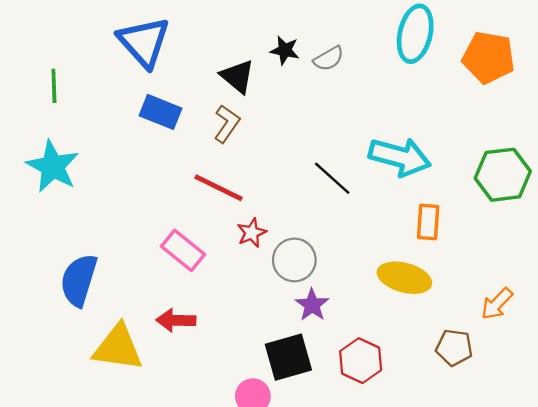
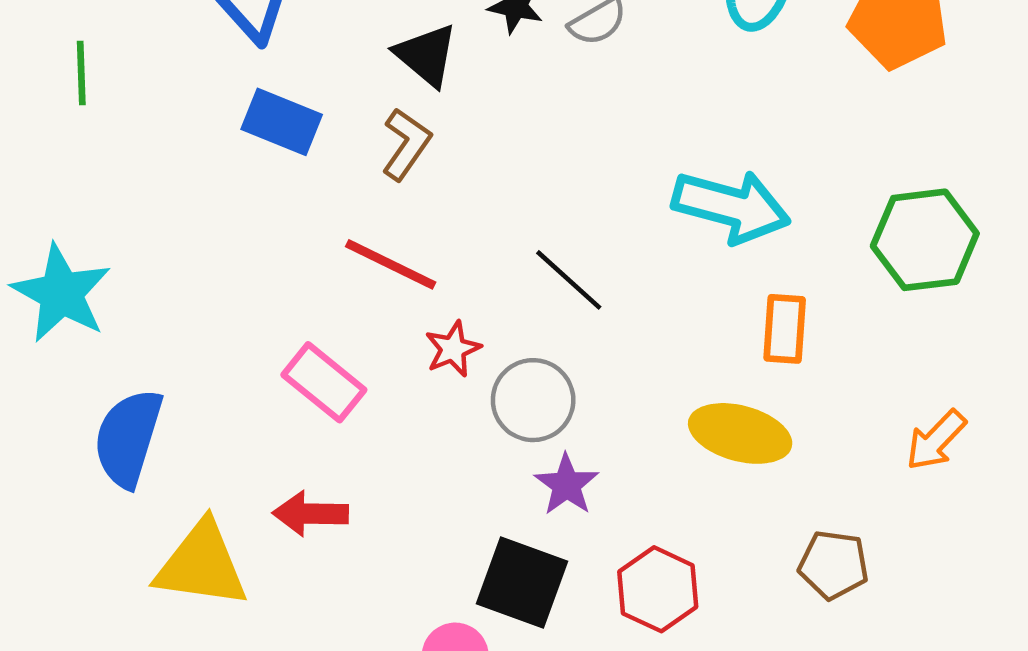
cyan star: (53, 166) -> (61, 293), moved
black line: (332, 178) -> (569, 280), moved
orange arrow: (497, 304) -> (936, 440), moved
black square: (288, 357) -> (522, 583), turned 36

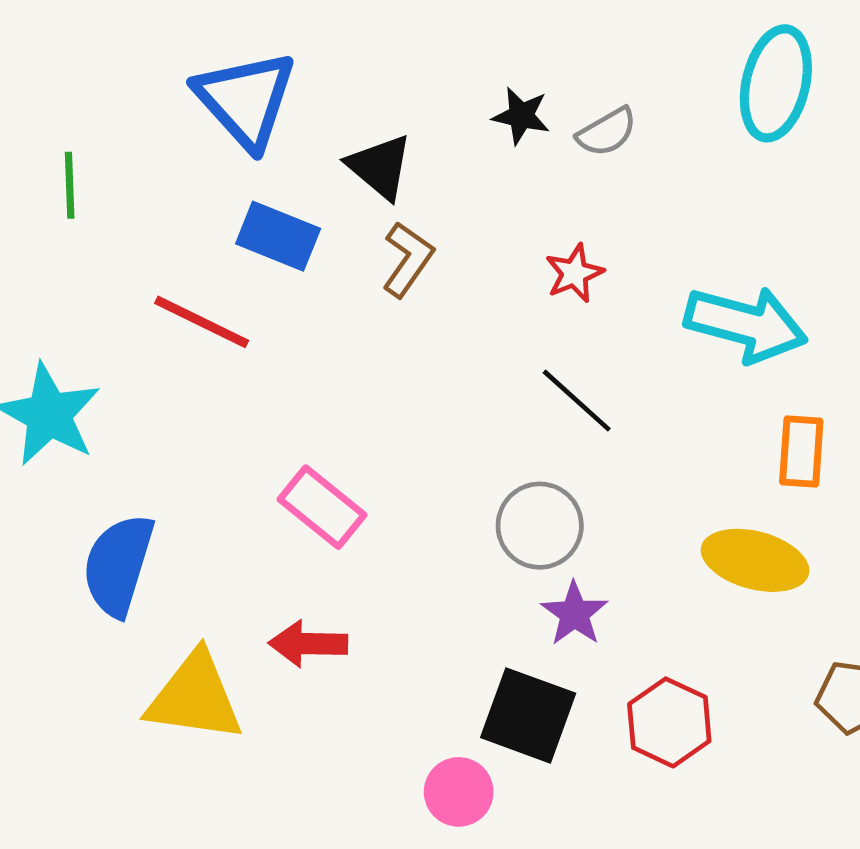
black triangle: (426, 55) -> (380, 167), moved
red line: (391, 264) -> (202, 322), moved
red star: (453, 349) -> (574, 273), moved

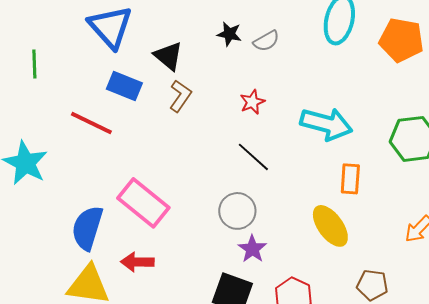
pink rectangle: (322, 507) -> (143, 203), size x1.4
yellow ellipse: (755, 560) -> (330, 226), turned 39
blue semicircle: (118, 565) -> (87, 228), moved

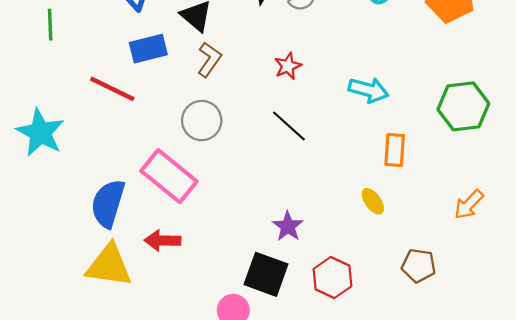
blue rectangle: (124, 86) -> (148, 49), turned -36
cyan arrow: (326, 124) -> (368, 90), size x0.7
gray circle: (237, 211) -> (202, 121), moved
yellow ellipse: (330, 226) -> (373, 201), size x0.6

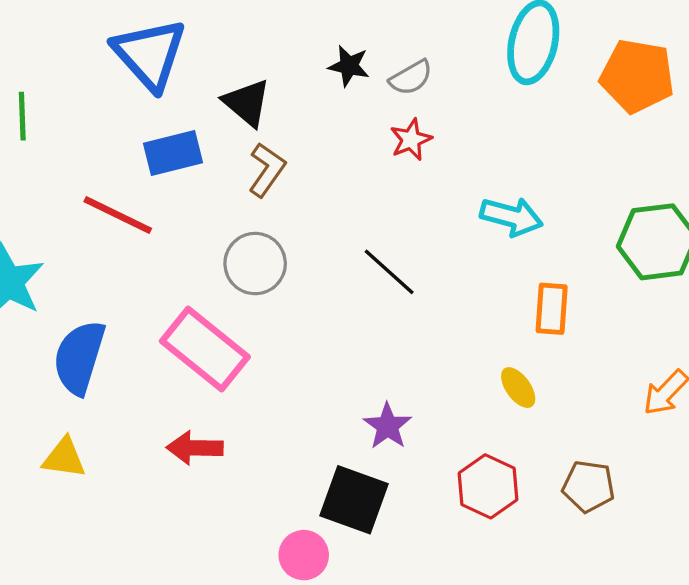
red star: (288, 66) -> (411, 140), moved
blue semicircle: (108, 203) -> (79, 357), moved
yellow triangle: (109, 266) -> (64, 458), moved, size x0.6
red hexagon: (333, 278) -> (488, 486), moved

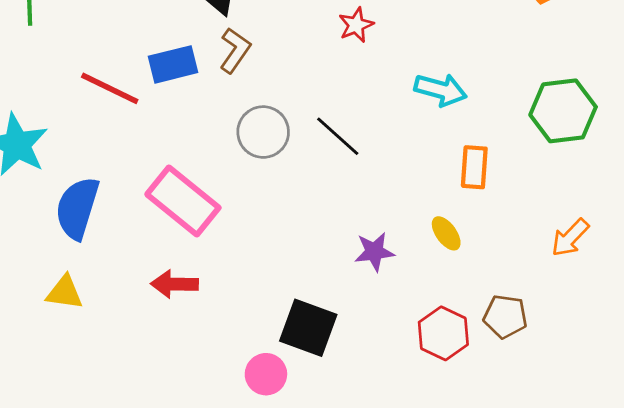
blue rectangle: (173, 153) -> (173, 64), moved
gray circle: (255, 264) -> (263, 132), moved
purple star: (387, 426) -> (374, 252), moved, turned 30
red hexagon: (488, 486) -> (443, 333), moved

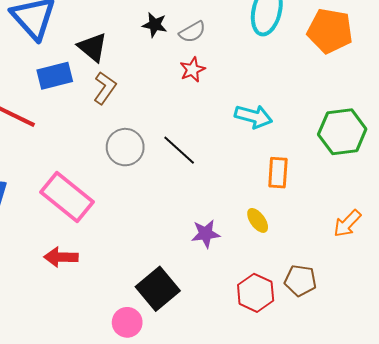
blue rectangle: (173, 64) -> (55, 76), moved
black square: (308, 328) -> (158, 289), turned 30

